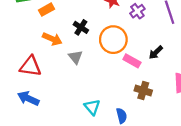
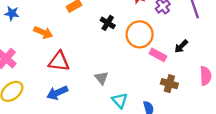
orange arrow: (52, 39) -> (43, 32), moved
gray triangle: (75, 57) -> (101, 78), moved
blue arrow: (28, 98) -> (57, 93), turned -48

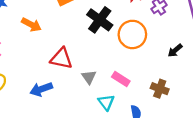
black cross: (108, 23) -> (100, 20), size x1.6
pink rectangle: (158, 55) -> (121, 79), moved
red triangle: (59, 61) -> (61, 58), moved

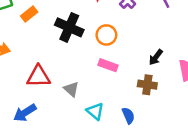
orange circle: (132, 34) -> (106, 35), size x0.7
black arrow: (175, 50) -> (156, 57), moved
pink rectangle: (121, 79) -> (108, 65), moved

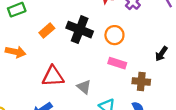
orange rectangle: (29, 14) -> (47, 31), moved
brown cross: (147, 85) -> (141, 81), moved

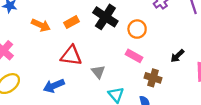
orange rectangle: (47, 31) -> (71, 22), moved

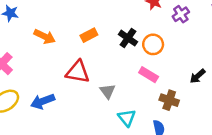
black cross: (105, 17) -> (128, 38), moved, size x0.7
orange rectangle: (71, 22) -> (89, 35), moved
blue arrow: (54, 86) -> (43, 101), moved

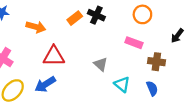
black cross: (128, 38) -> (96, 15), moved
orange circle: (153, 44) -> (142, 14), moved
red triangle: (78, 72) -> (54, 56), moved

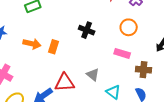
orange rectangle: (75, 18) -> (54, 47), moved, turned -32
red triangle: (54, 56) -> (65, 83), moved

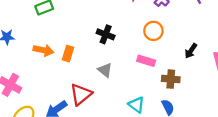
gray triangle: (93, 75) -> (105, 70), moved
red triangle: (65, 83) -> (81, 94), turned -35

